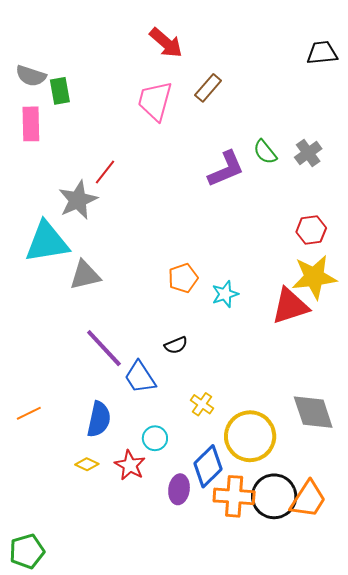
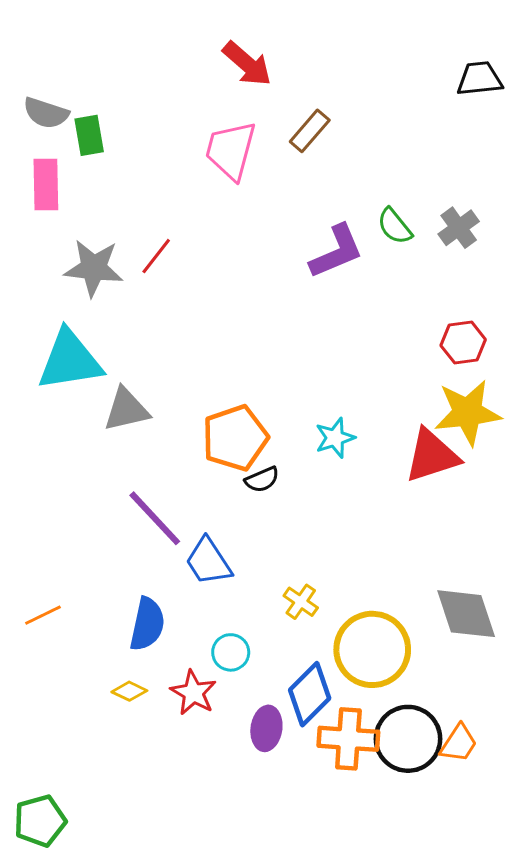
gray star: (78, 200) -> (94, 268), moved, turned 30
orange pentagon: (183, 278) -> (235, 438), moved, size x1.5
black semicircle: (176, 345) -> (262, 480), moved
orange trapezoid: (308, 499) -> (459, 743), size x0.7

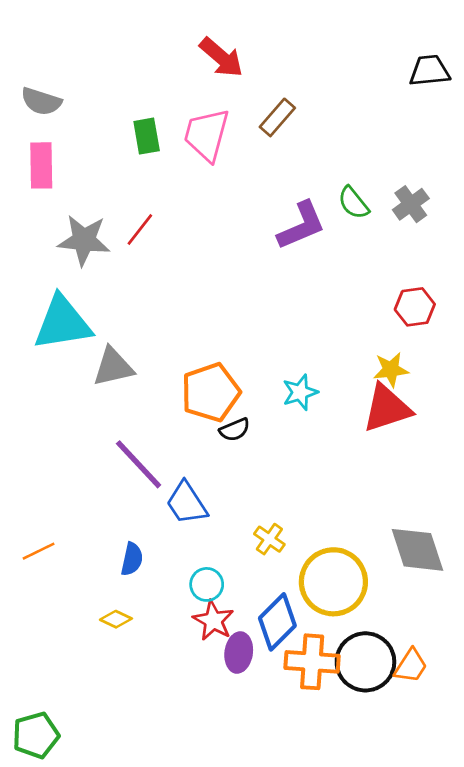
green rectangle: (89, 135) -> (147, 136), moved
yellow star: (468, 413) -> (391, 370), moved, size x0.6
blue semicircle: (147, 624) -> (132, 559), size x0.7
red star: (193, 693) -> (213, 620), moved

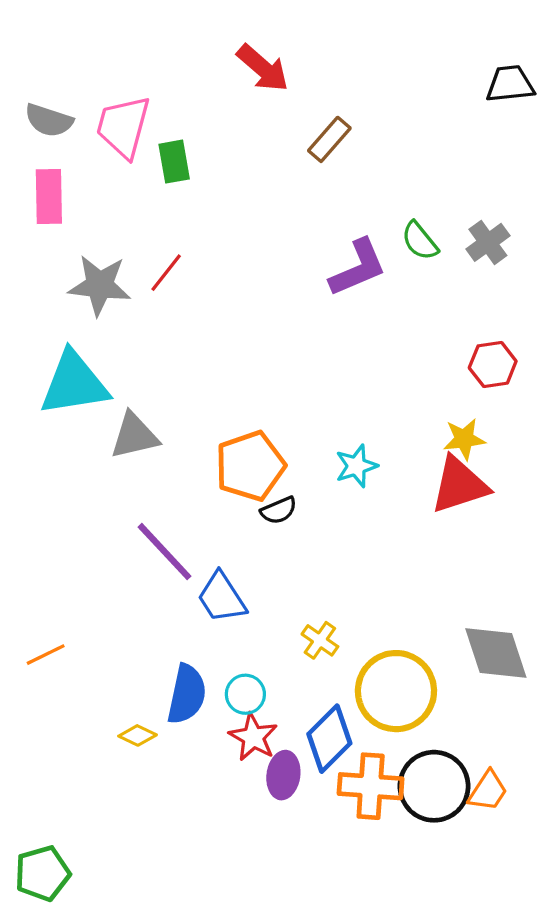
pink trapezoid: (207, 135) -> (123, 127), moved
blue semicircle: (132, 559) -> (187, 694), moved, size x1.5

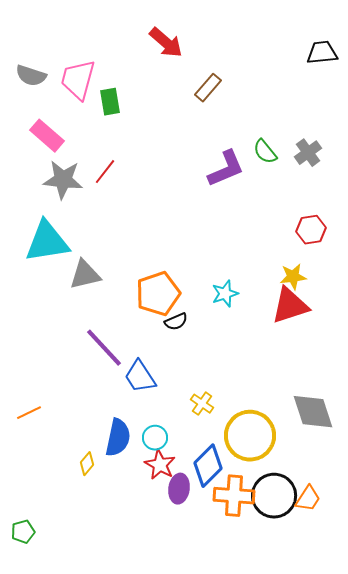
pink rectangle: (49, 196) -> (47, 136), moved, turned -48
yellow diamond: (138, 735) -> (87, 464), turned -75
green pentagon: (42, 873) -> (23, 532), moved, size x0.7

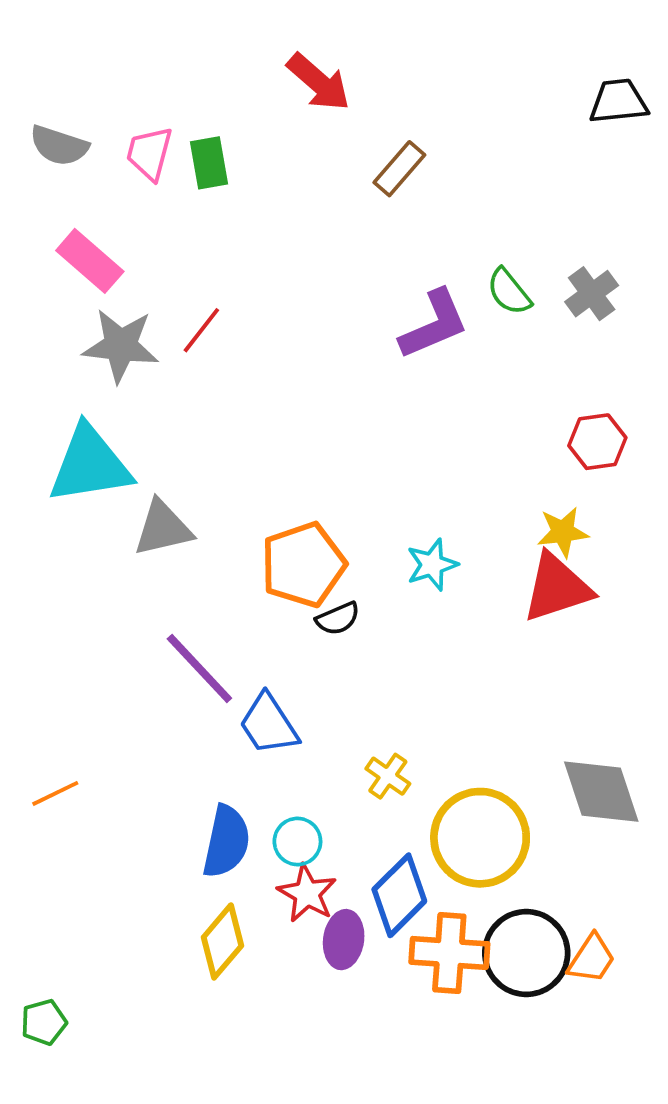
pink trapezoid: (78, 80) -> (149, 153), size x0.7
green rectangle: (110, 102) -> (209, 163), moved
yellow diamond: (87, 464) -> (223, 941), moved, size x1.6

